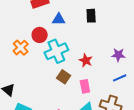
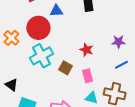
red circle: (40, 35) -> (38, 28), size x1.5
orange cross: (21, 48) -> (11, 38), moved
cyan cross: (56, 51) -> (42, 56), moved

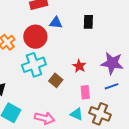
purple star: (118, 42) -> (112, 63), size x1.6
pink rectangle: (88, 76) -> (85, 92), moved

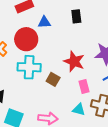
cyan cross: (34, 65) -> (29, 67), turned 30
red star: (79, 66) -> (74, 61), size x1.5

